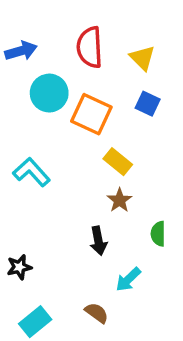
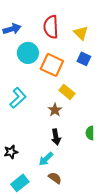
cyan L-shape: (32, 172) -> (18, 98), turned 90
brown star: (119, 200) -> (55, 110), moved
cyan arrow: (128, 279) -> (46, 159), moved

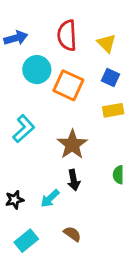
yellow rectangle: (67, 92) -> (113, 110), moved, turned -49
brown star: (55, 110) -> (72, 145), size x1.6
cyan arrow: (46, 159) -> (50, 198), moved

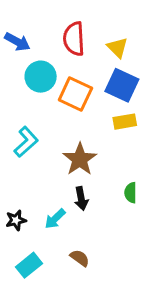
blue arrow: (16, 38) -> (17, 42), turned 45
blue square: (110, 77) -> (122, 85), size x1.6

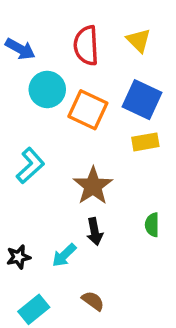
yellow triangle: (117, 48) -> (139, 40), moved

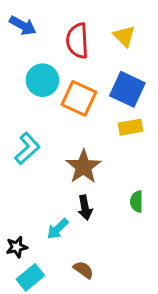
blue arrow: (20, 49) -> (23, 26), moved
black star: (19, 257) -> (17, 247), moved

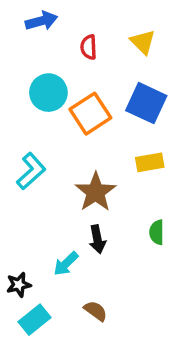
blue arrow: (23, 26) -> (41, 21), moved, turned -44
red semicircle: (77, 41) -> (89, 47), size x0.6
orange square: (79, 98) -> (90, 114), turned 32
yellow rectangle: (130, 127) -> (150, 162), moved

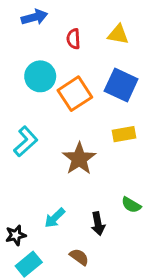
yellow triangle: (143, 42) -> (118, 34), turned -35
green semicircle: (157, 232) -> (131, 205), moved, turned -60
black arrow: (97, 239) -> (98, 224), moved

